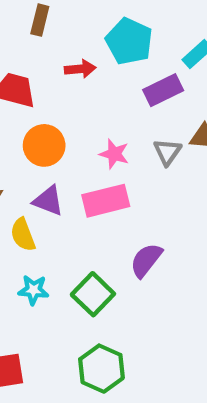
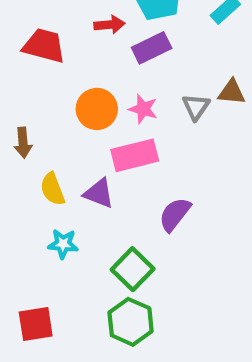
purple rectangle: (163, 90) -> (152, 48), moved
orange circle: (44, 145) -> (97, 109), moved
purple triangle: (48, 201) -> (99, 193), moved
green square: (93, 294) -> (133, 269), moved

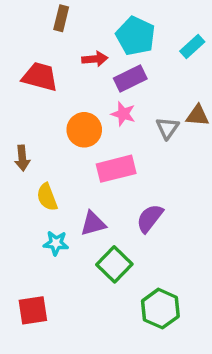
pink star: (143, 109) -> (123, 114), moved
purple triangle: (99, 193) -> (93, 224), moved, turned -36
green hexagon: (131, 322) -> (160, 309), moved

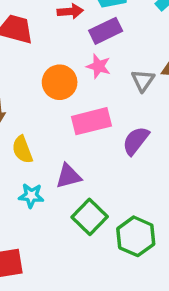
purple semicircle: (150, 218) -> (136, 141), moved
green hexagon: (160, 309) -> (136, 236), moved

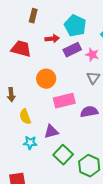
pink star: (99, 66) -> (92, 55), moved
purple semicircle: (136, 141) -> (89, 112), turned 42

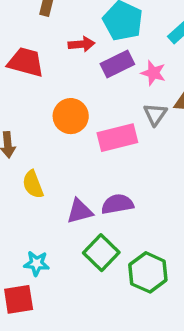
pink rectangle: (64, 101) -> (117, 138), moved
purple semicircle: (89, 112) -> (117, 204), moved
cyan star: (30, 143) -> (37, 263), moved

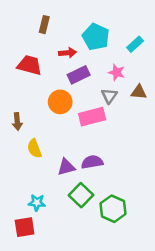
purple rectangle: (117, 64) -> (79, 75), moved
gray triangle: (155, 114) -> (109, 96), moved

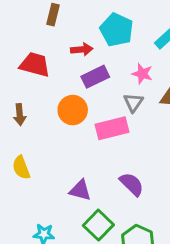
brown arrow: (17, 122) -> (20, 115), moved
yellow semicircle: (34, 149) -> (21, 168), moved
purple semicircle: (92, 162) -> (132, 184), moved, turned 55
purple triangle: (66, 167) -> (80, 190), turned 30

